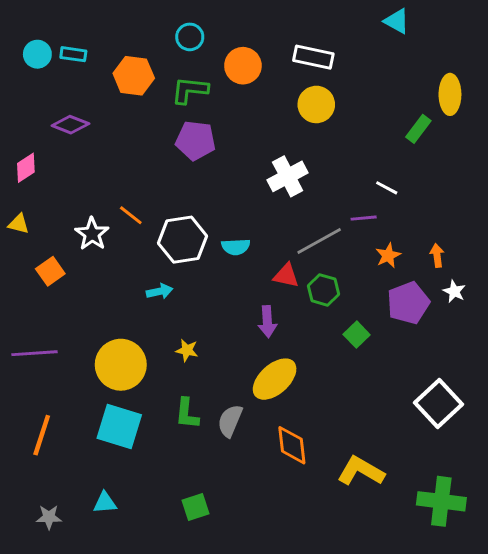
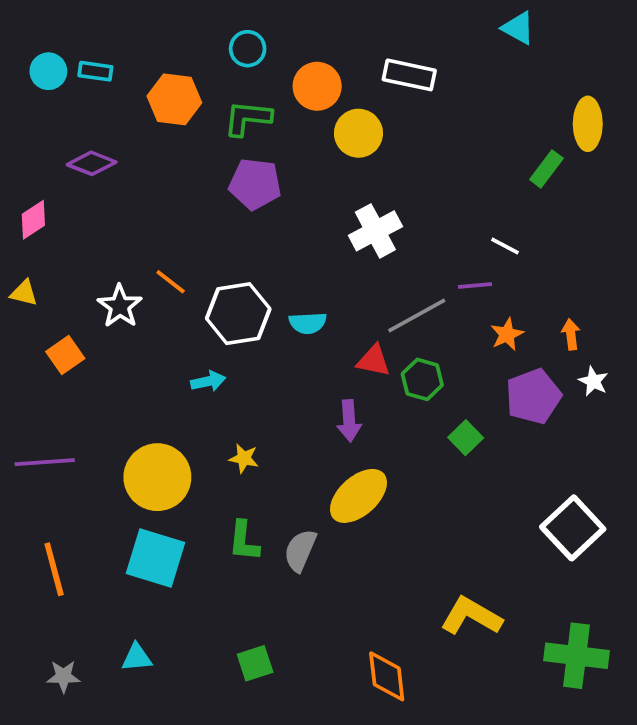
yellow circle: (316, 104) -> (358, 133), moved
orange line: (42, 435) -> (54, 569), turned -33
orange diamond: (292, 445) -> (387, 676), moved

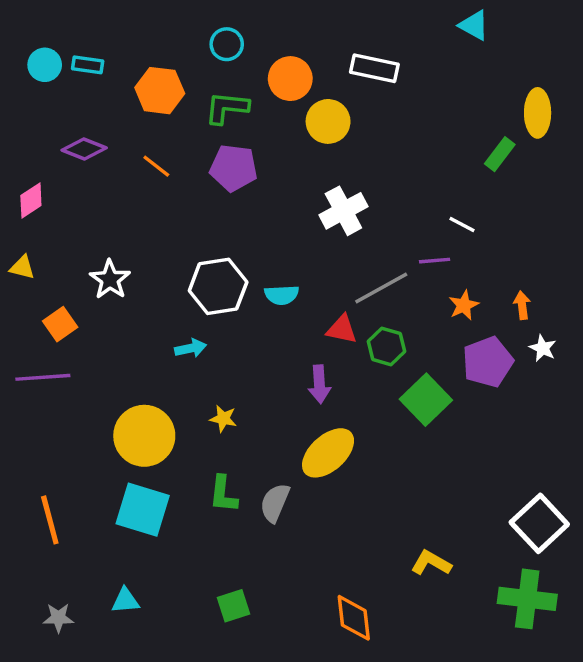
orange line: (171, 282) -> (156, 166), moved
green square: (466, 438) -> (426, 400), size x1.6
purple line: (45, 462) -> (43, 377), moved
white square: (573, 528) -> (539, 523), moved
yellow L-shape: (471, 616) -> (431, 563), size x0.7

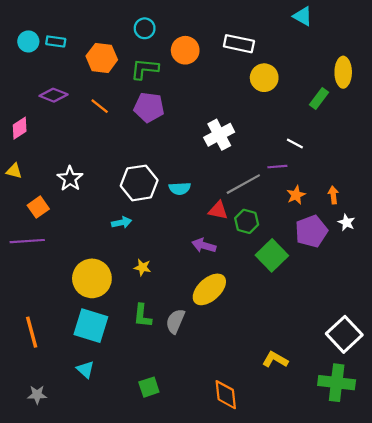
yellow circle: (328, 121) -> (264, 78), moved
purple arrow: (319, 384) -> (204, 246), turned 110
cyan triangle: (125, 601) -> (85, 369), moved, turned 48

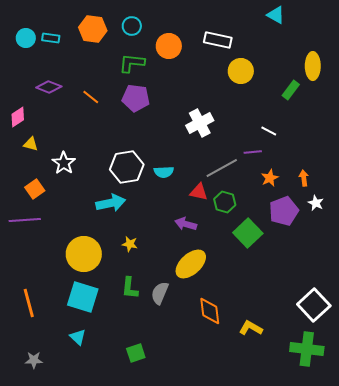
orange hexagon: (102, 58) -> (93, 29), moved
yellow triangle: (14, 171) -> (31, 144), moved
cyan arrow: (122, 222) -> (111, 203), size x1.6
orange diamond: (226, 395) -> (210, 311), moved

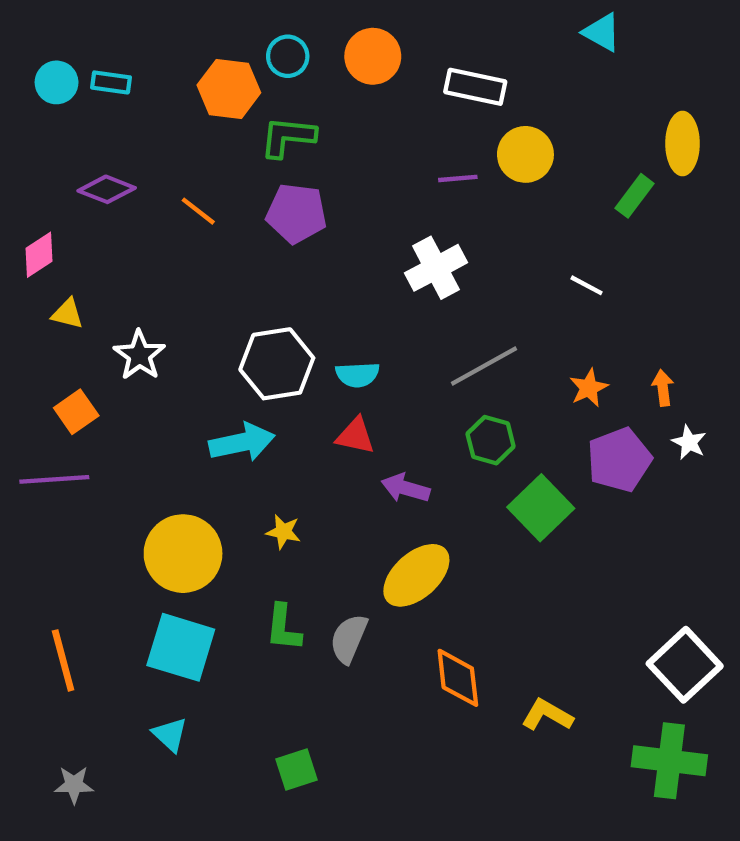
orange hexagon: (93, 29) -> (229, 89), moved
orange circle: (169, 46) -> (373, 56), moved
purple line: (253, 152) -> (458, 178), moved
red triangle: (199, 192) -> (355, 436), moved

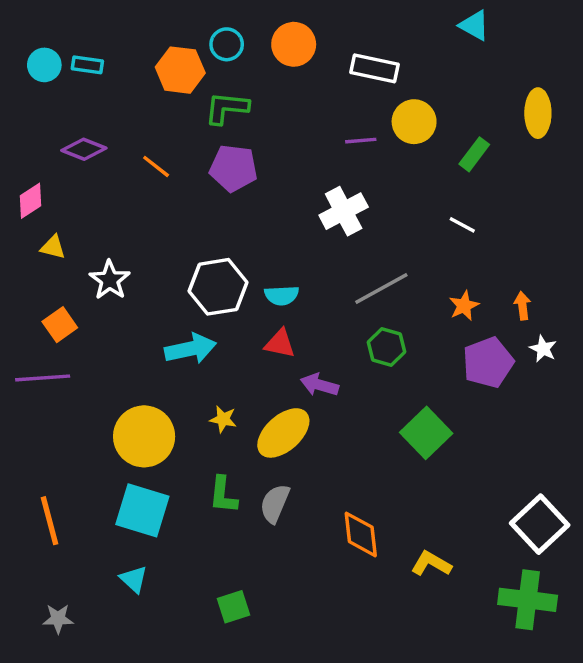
green rectangle: (635, 196) -> (474, 154), moved
green square: (541, 508) -> (426, 433), moved
yellow ellipse: (416, 575) -> (283, 433), moved

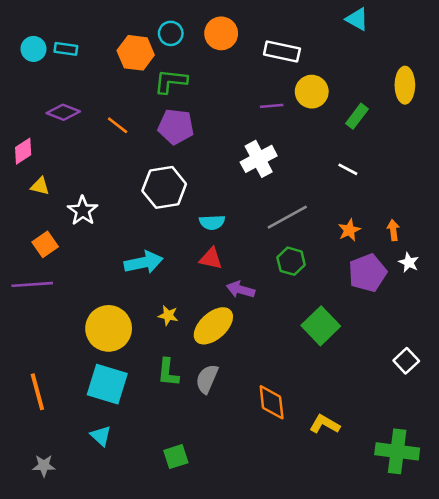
white hexagon: (218, 287) -> (164, 187), moved
white square: (540, 524) -> (406, 361), moved, size x0.6

